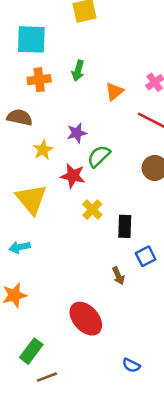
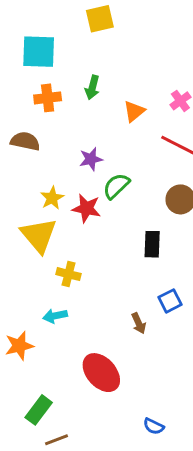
yellow star: (43, 150) -> (52, 198), moved
yellow cross: (92, 210) -> (68, 274), moved, turned -30
black rectangle: (125, 226) -> (152, 244), moved
cyan arrow: (20, 247) -> (55, 316), moved

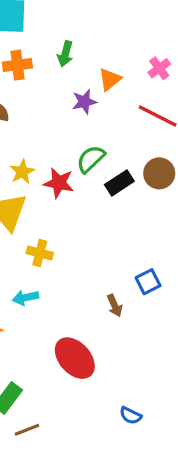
purple star: (91, 159) -> (84, 102), moved
black rectangle: (152, 244) -> (119, 183), moved, turned 55

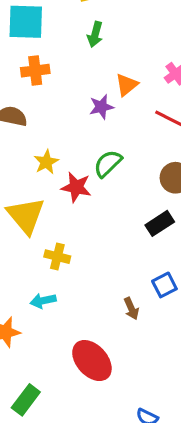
green arrow: (65, 54) -> (95, 34), moved
yellow star: (22, 172) -> (46, 162), moved
black rectangle: (119, 183) -> (160, 223), moved

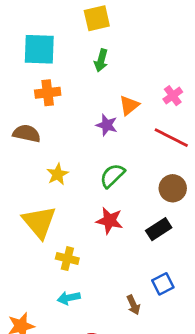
purple star: (101, 107) -> (107, 125), turned 30
red star: (76, 187) -> (109, 221), moved
cyan arrow: (43, 301) -> (69, 298), moved

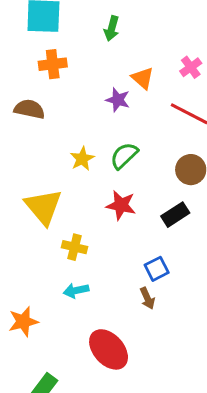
orange triangle: (129, 105) -> (143, 78), turned -40
yellow star: (58, 174) -> (82, 159), moved
blue square: (163, 284) -> (157, 269), moved

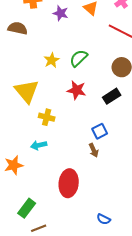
purple star: (118, 100) -> (61, 13), moved
cyan arrow: (76, 291) -> (39, 145), moved
red ellipse: (109, 349) -> (69, 183), turned 48

